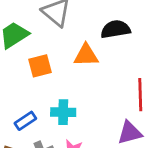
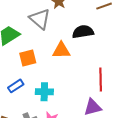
blue rectangle: (25, 121) -> (16, 86), moved

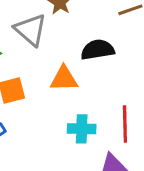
cyan cross: (44, 92) -> (82, 129), moved

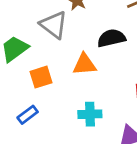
cyan cross: (82, 129) -> (90, 114), moved

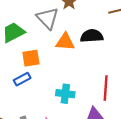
orange triangle: (84, 64) -> (65, 42), moved
blue rectangle: (28, 115) -> (22, 79), moved

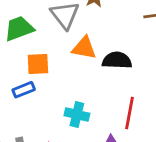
black semicircle: (92, 36) -> (117, 60), moved

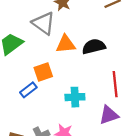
orange square: (38, 64) -> (43, 72), moved

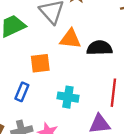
blue rectangle: (28, 90) -> (22, 92), moved, turned -42

